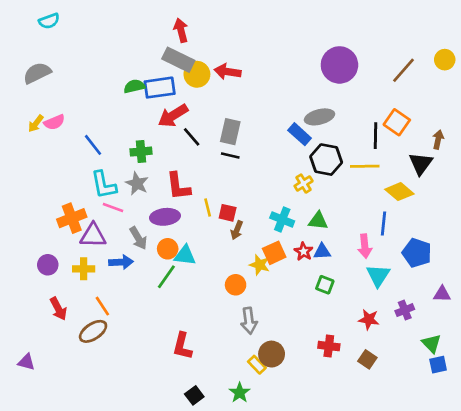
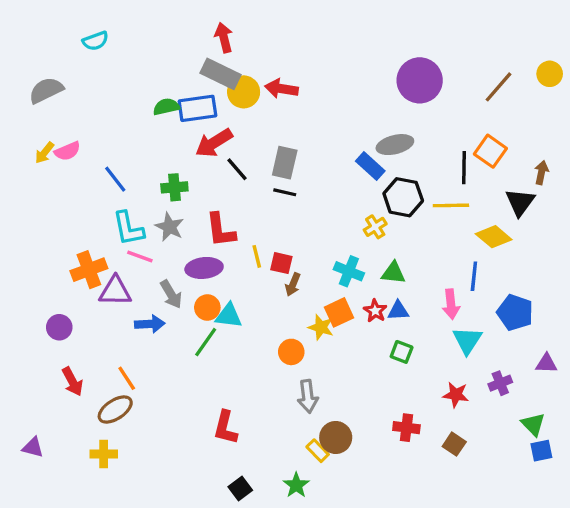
cyan semicircle: (49, 21) -> (95, 41), moved
yellow cross: (84, 269) -> (104, 454), moved

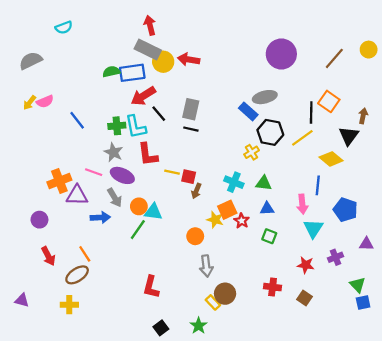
yellow line: (451, 205) -> (302, 138), turned -35
cyan L-shape: (128, 228) -> (136, 127), moved
yellow line: (257, 256) -> (172, 172), turned -64
purple ellipse: (204, 268) -> (122, 175), moved, turned 30
red star: (375, 311) -> (242, 221), moved

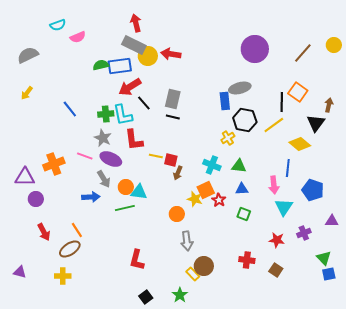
pink semicircle: (45, 101) -> (78, 37), moved
blue rectangle: (248, 111) -> (225, 101), turned 42
purple triangle: (77, 195) -> (25, 177), moved
green line: (138, 230) -> (125, 208), turned 42

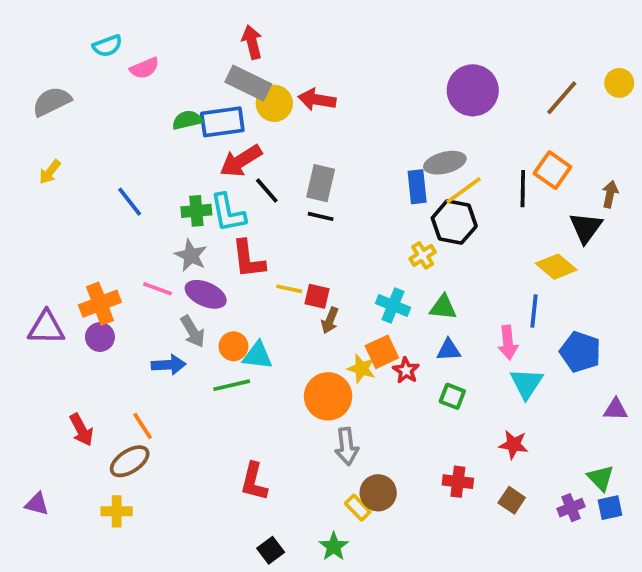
yellow line: (274, 125) -> (463, 190), moved
purple circle: (36, 199) -> (100, 337), moved
orange circle: (177, 214) -> (328, 396), size x1.6
purple cross: (304, 233) -> (571, 508), moved

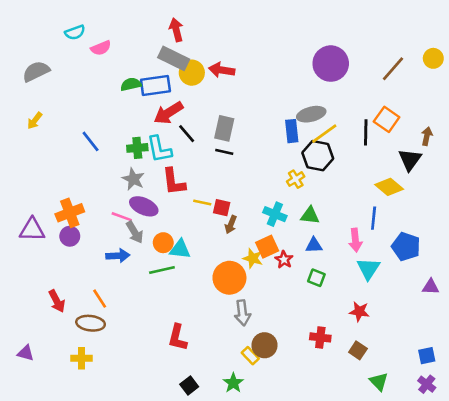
pink line: (157, 289) -> (122, 217), moved
brown ellipse: (130, 461) -> (91, 323), turned 40
green triangle: (601, 478) -> (379, 382), moved
purple cross: (571, 508) -> (427, 384), moved, turned -30

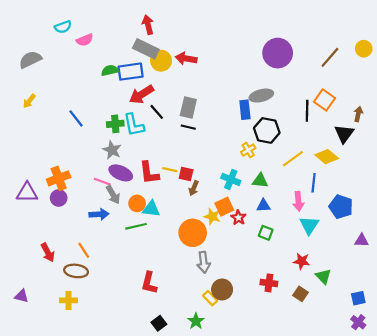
yellow line: (324, 134) -> (293, 159), moved
red L-shape: (174, 182) -> (149, 173), moved
green triangle: (379, 382) -> (323, 276), moved

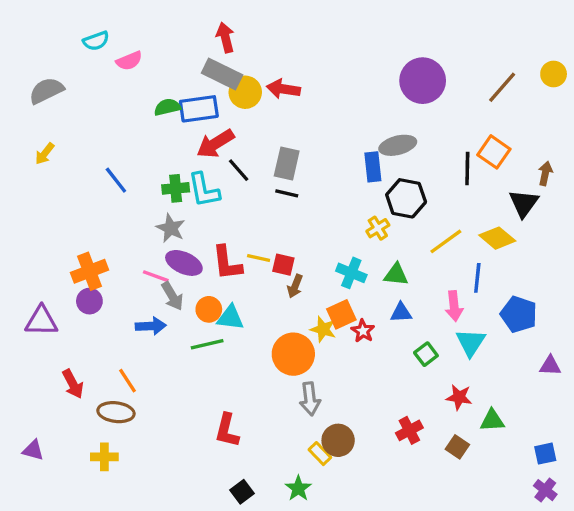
purple triangle: (27, 193) -> (41, 321), moved
green square: (266, 233) -> (426, 354), moved, turned 32
green triangle: (323, 276) -> (492, 420), turned -49
red cross: (269, 283) -> (409, 430), turned -35

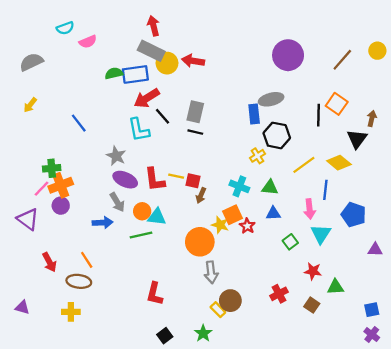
green cross: (176, 188) -> (52, 168), moved
pink line: (156, 276) -> (41, 189), moved, turned -66
purple triangle: (41, 321) -> (28, 219), turned 35

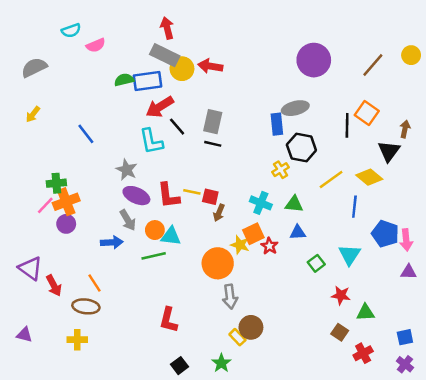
pink arrow: (310, 209) -> (406, 240), moved
purple triangle: (28, 219) -> (30, 268), moved
red cross: (279, 294) -> (363, 353), moved

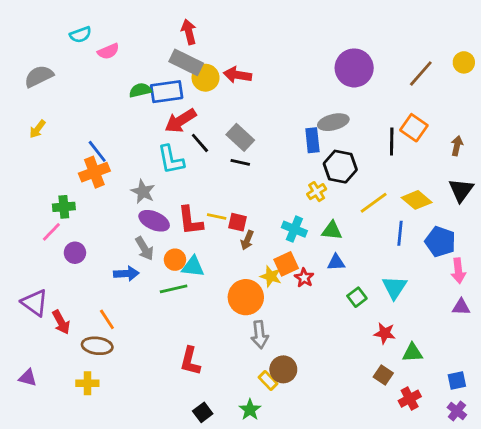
gray rectangle: (213, 122) -> (240, 137), turned -60
black triangle: (389, 151) -> (461, 190), moved
orange cross: (66, 202) -> (94, 172), moved
blue pentagon: (385, 234) -> (440, 242), moved

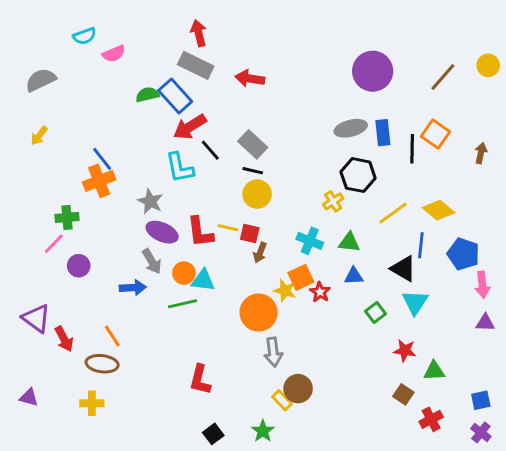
yellow circle: (206, 78) -> (257, 194), moved
blue rectangle: (167, 92) -> (175, 96), turned 56
blue rectangle: (312, 140) -> (383, 133), moved
black triangle: (461, 190) -> (403, 269), moved, turned -36

